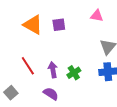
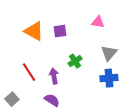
green cross: (74, 73) -> (75, 61), moved

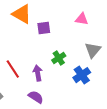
orange triangle: (34, 31) -> (22, 14), moved
blue cross: (109, 78) -> (82, 75), moved, turned -30

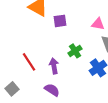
pink triangle: (82, 19) -> (98, 24), moved

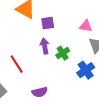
purple arrow: (54, 66) -> (45, 46), moved
purple semicircle: (52, 90) -> (40, 92), turned 133

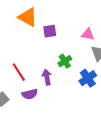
purple arrow: (45, 46) -> (47, 77), moved
purple semicircle: (40, 92) -> (30, 94), moved

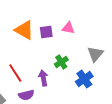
orange triangle: (28, 17) -> (24, 30), moved
pink triangle: (88, 34) -> (68, 28), moved

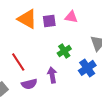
purple arrow: (43, 78) -> (52, 75), moved

